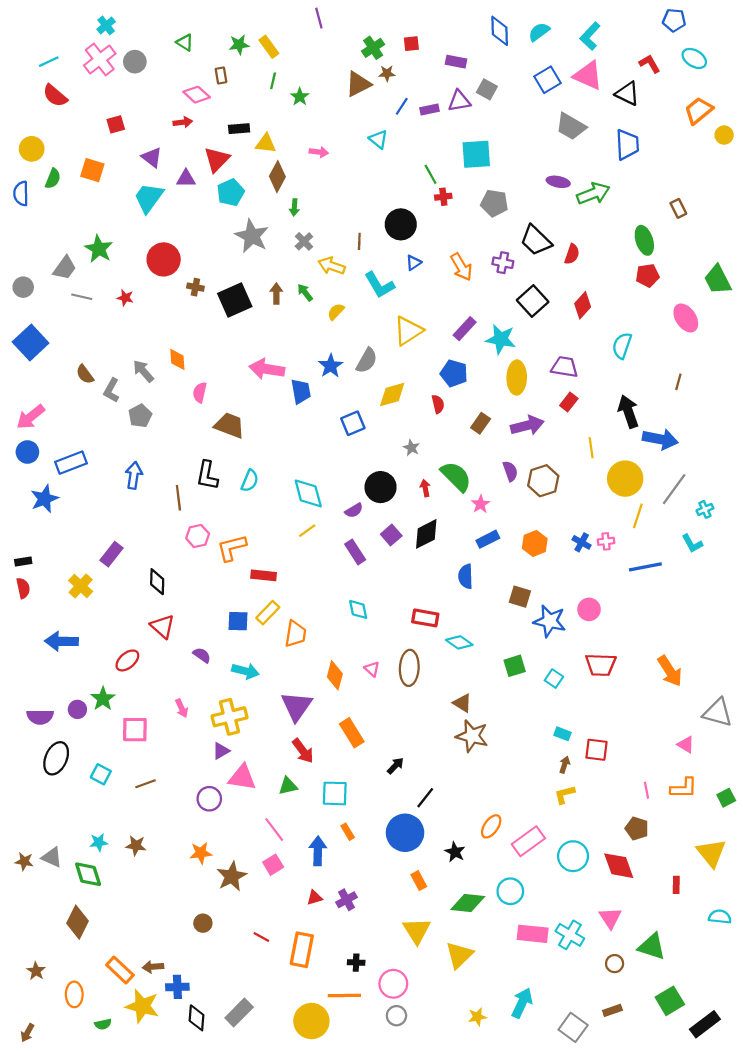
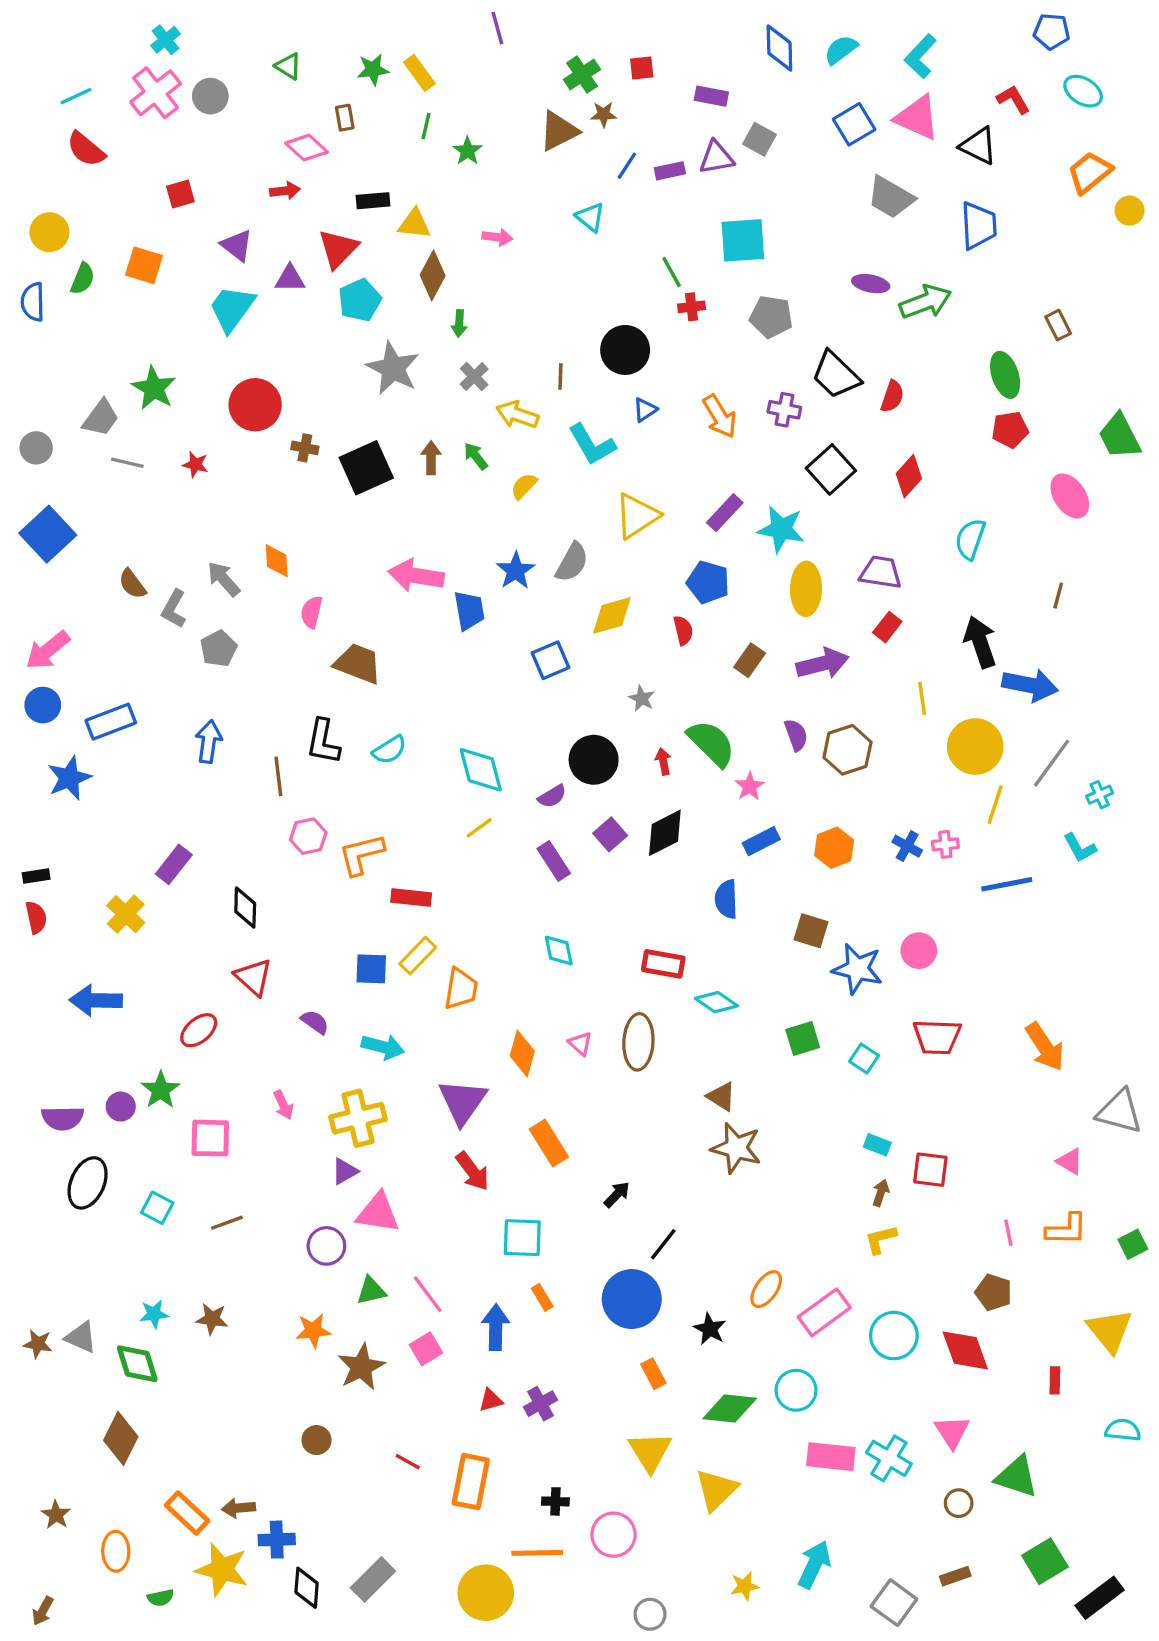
cyan semicircle: (250, 481) -> (390, 750), turned 35
green triangle: (288, 786) -> (371, 1291), moved
gray circle: (396, 1016) -> (650, 1614), moved

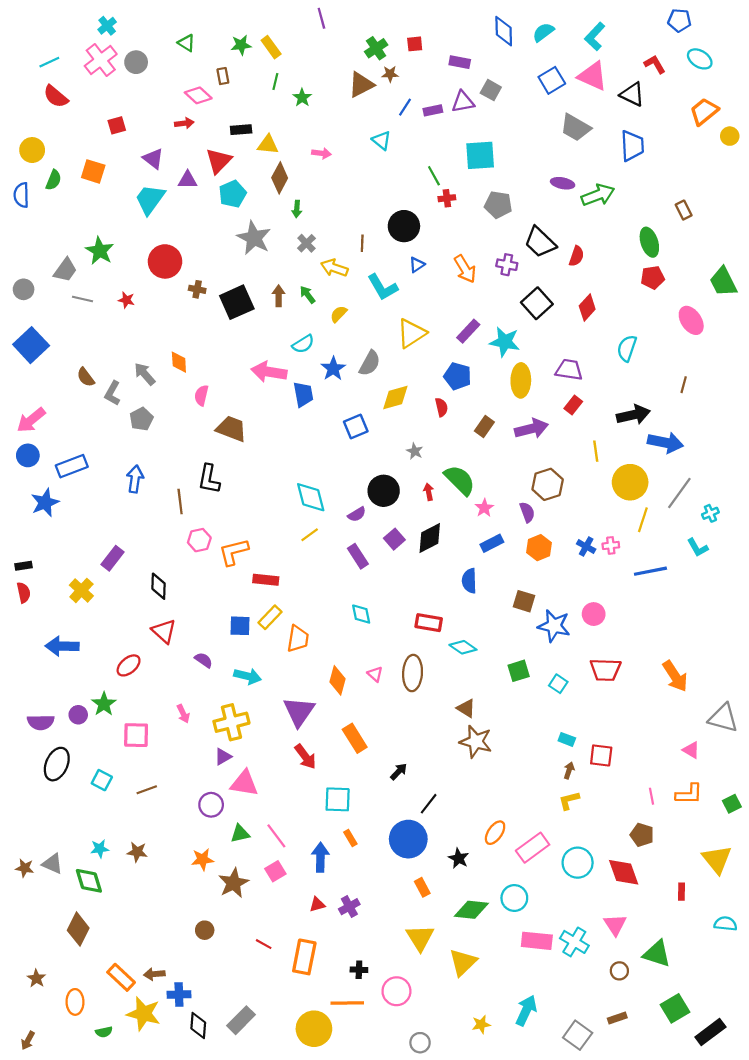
black arrow: (980, 642) -> (633, 415), turned 96
purple semicircle: (796, 735) -> (527, 512), moved
cyan semicircle: (390, 750) -> (303, 344), moved

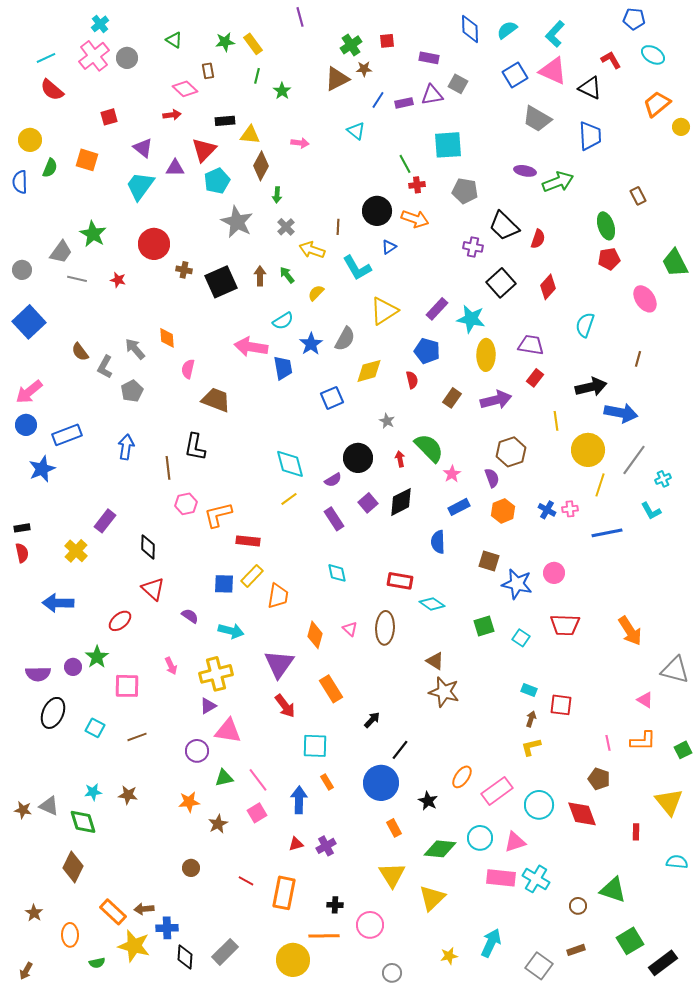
orange arrow: (465, 269) -> (415, 219), moved, turned -40
brown star: (234, 883) -> (218, 824), size x0.7
pink triangle: (615, 925) -> (515, 842), moved, turned 45

